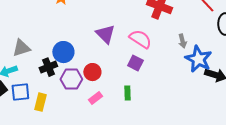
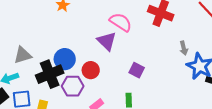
pink semicircle: (140, 39) -> (121, 22), moved
black cross: (48, 67) -> (50, 74), size x1.5
red circle: (92, 72) -> (91, 70), moved

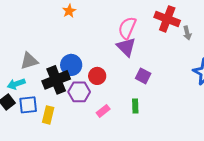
pink semicircle: (121, 22) -> (127, 28), turned -100
purple triangle: (107, 41) -> (126, 47), moved
gray arrow: (184, 48) -> (187, 33), moved

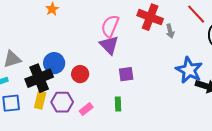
purple square: (143, 76) -> (126, 74), turned -35
purple hexagon: (79, 92) -> (62, 102), moved
yellow rectangle: (48, 115) -> (40, 100), moved

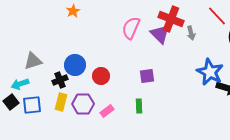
purple triangle: (109, 45) -> (160, 34), moved
black cross: (39, 78) -> (60, 80), size x0.6

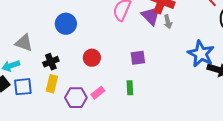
gray arrow: (191, 33) -> (168, 22), moved
gray triangle: (33, 61) -> (24, 43), turned 36
blue circle: (75, 65) -> (66, 24), moved
purple hexagon: (83, 104) -> (76, 98), moved

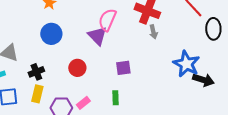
purple triangle: (151, 16) -> (97, 36), moved

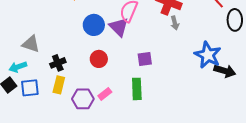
blue circle: (51, 34) -> (94, 25), moved
green rectangle: (115, 98) -> (137, 89), size x1.5

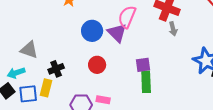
yellow rectangle: (59, 85) -> (46, 88), moved
green rectangle: (137, 89) -> (146, 82), moved
pink rectangle: (105, 94) -> (103, 100), turned 48

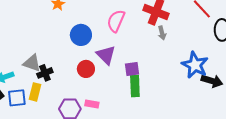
purple triangle: (117, 33) -> (106, 55), moved
gray triangle: (29, 50) -> (32, 63), moved

